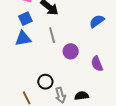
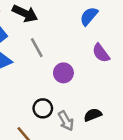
purple circle: (71, 51) -> (63, 73), moved
purple semicircle: (97, 64) -> (101, 53), moved

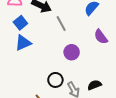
gray line: (37, 48) -> (61, 24), moved

